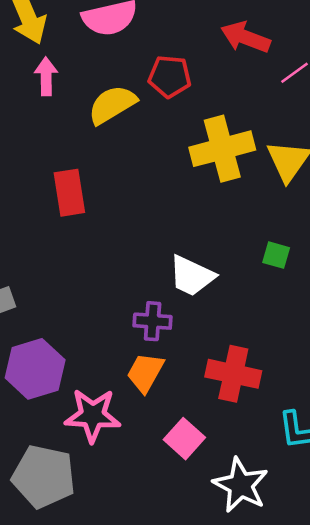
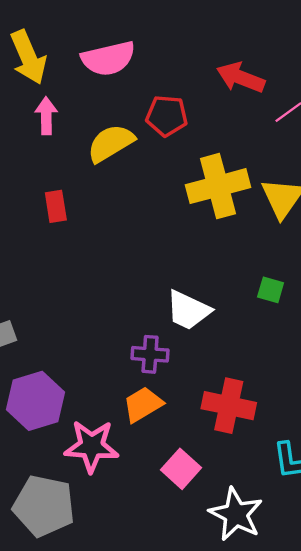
red rectangle: (69, 193) -> (56, 206), moved, size x0.7
orange trapezoid: (145, 373) -> (143, 404), turned 30

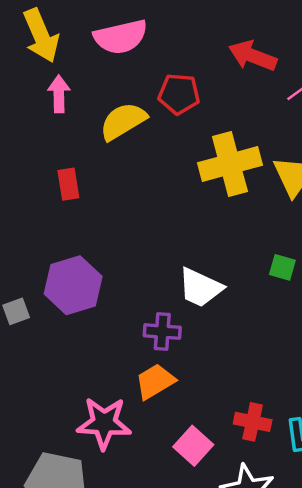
purple hexagon: (36, 401) -> (73, 285), moved
red cross: (229, 406) -> (253, 422), moved, size x0.7

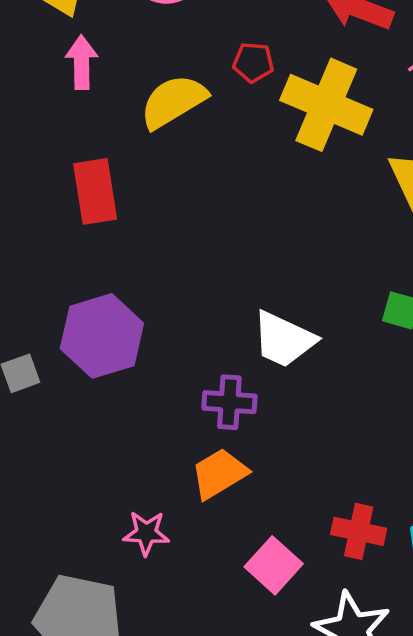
red pentagon: (179, 94) -> (253, 62), size x0.7
yellow cross: (230, 164) -> (326, 105), moved, turned 38
red rectangle: (68, 184) -> (95, 191), size x1.4
pink star: (104, 423) -> (146, 533), size x0.6

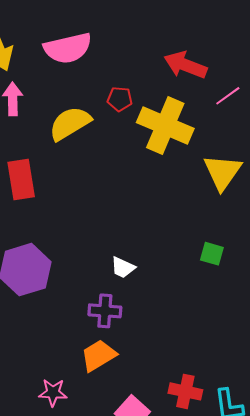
white trapezoid: (284, 339) -> (123, 267), moved, size x0.6

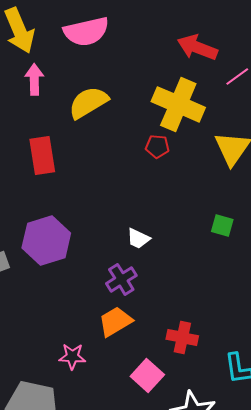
red pentagon: (120, 99) -> (157, 146), moved
purple cross: (105, 311) -> (121, 279), turned -36
red cross: (185, 391) -> (182, 337), moved

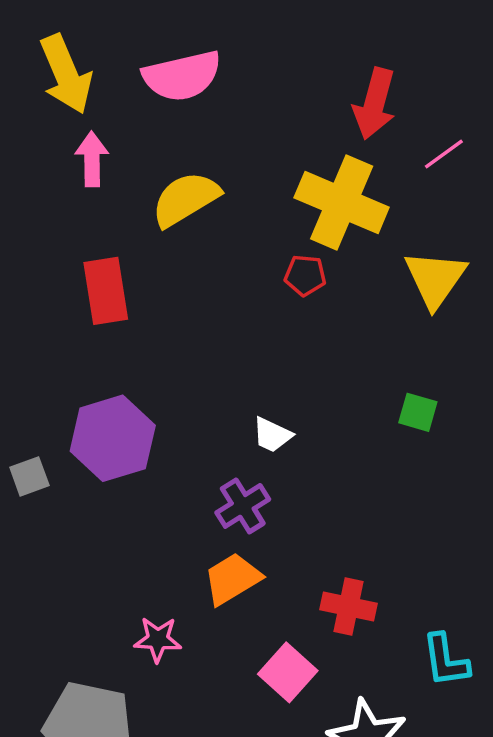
red arrow: (197, 47) -> (375, 104), turned -96

